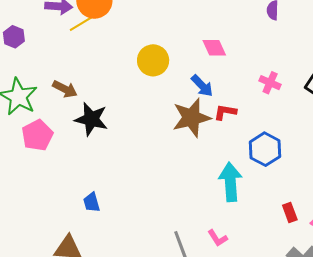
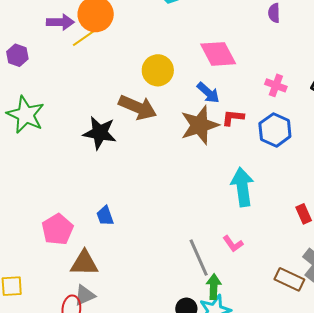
pink diamond: (214, 48) -> (218, 54), size x1.5
brown arrow: (65, 89) -> (138, 107), moved, size x1.5
pink pentagon: (37, 135) -> (57, 229), moved
blue hexagon: (265, 149) -> (275, 130), moved

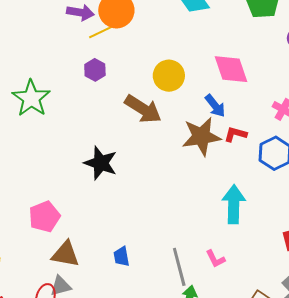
purple hexagon: (17, 55) -> (95, 70), moved
black star: (100, 133) -> (101, 163), moved
blue trapezoid: (105, 216) -> (121, 257), moved

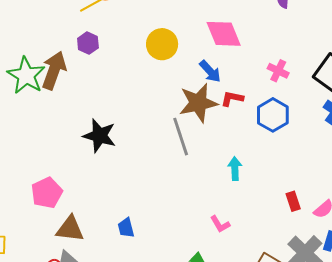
brown arrow: (143, 109) -> (54, 70), moved, turned -99
cyan arrow: (234, 204) -> (235, 168), size x0.6
gray line: (179, 267) -> (181, 137), moved

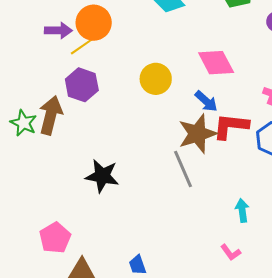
purple hexagon: (88, 43) -> (82, 85), size x1.5
green star: (26, 75) -> (23, 123), size x0.7
red L-shape: (232, 99) -> (231, 126), size x1.6
cyan arrow: (235, 168) -> (242, 210), moved

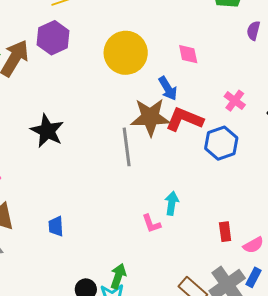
pink diamond: (216, 63) -> (188, 54), size x0.6
yellow circle: (156, 79) -> (126, 53), size x1.4
pink L-shape: (231, 252) -> (151, 224), moved

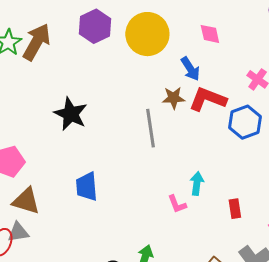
purple hexagon: (53, 38) -> (95, 26), moved
brown star: (150, 117) -> (174, 98), size x0.6
blue trapezoid: (56, 226) -> (87, 187), moved, size x1.4
red rectangle: (225, 232) -> (235, 209), moved

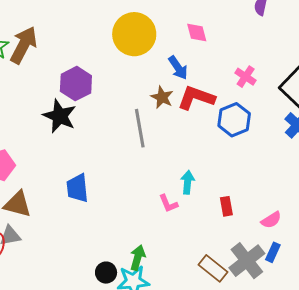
purple hexagon: (95, 26) -> (76, 84), moved
brown star: (174, 98) -> (162, 97), turned 30

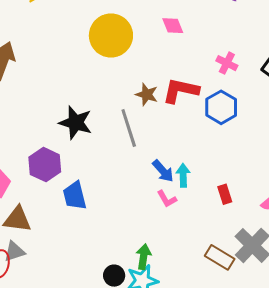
blue arrow: (178, 68) -> (163, 171), moved
purple hexagon: (76, 84) -> (45, 165), moved
black star: (60, 116) -> (76, 123), moved

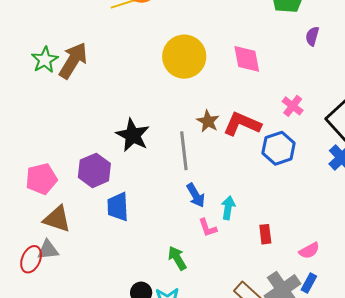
pink diamond: (173, 26) -> (247, 59), size x1.4
blue arrow: (163, 171) -> (196, 195), moved
green arrow: (144, 257) -> (177, 258), moved, turned -50

